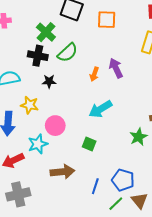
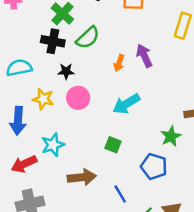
pink circle: (55, 126) -> (78, 98), moved
blue pentagon: (123, 180) -> (154, 166), moved
blue line: (95, 186) -> (120, 194), turned -49

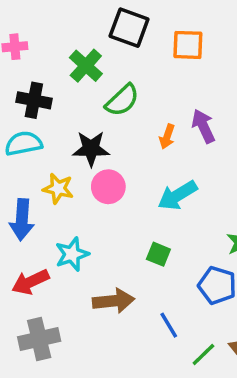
black cross: (53, 41) -> (34, 100), moved
black star: (66, 71) -> (91, 149), size x1.5

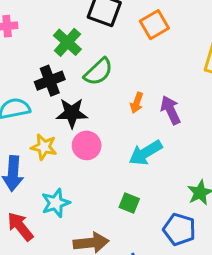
orange square: (188, 45) -> (154, 25), turned -32
black cross: (34, 100) -> (50, 81), moved, turned -32
purple arrow: (203, 126) -> (171, 110), moved
red arrow: (30, 282) -> (20, 226), turned 76

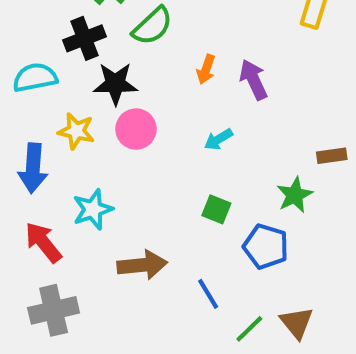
cyan arrow: (146, 153) -> (218, 139), size x0.6
green square: (129, 203) -> (216, 209), moved

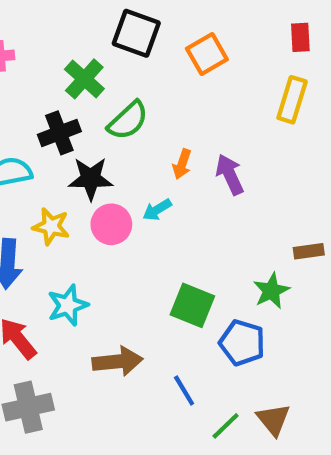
cyan arrow: (218, 139) -> (157, 210), moved
green square: (216, 209) -> (192, 305), size x1.5

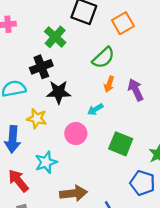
green semicircle: (128, 120) -> (103, 58), moved
pink circle: (111, 224) -> (76, 134), moved
green square: (192, 305) -> (121, 144), moved

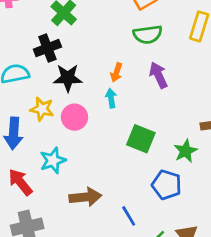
green semicircle: (103, 58) -> (148, 35), moved, turned 35
orange arrow: (109, 84) -> (116, 72), moved
cyan arrow: (95, 109) -> (111, 98), turned 112
pink circle: (76, 134) -> (75, 117), moved

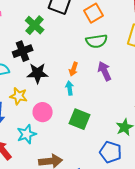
pink circle: (75, 117) -> (43, 112), moved
green square: (141, 139) -> (80, 119), moved

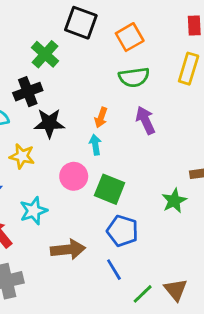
pink circle: (43, 112) -> (74, 176), moved
blue pentagon: (111, 152) -> (123, 231), moved

